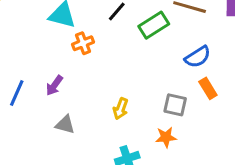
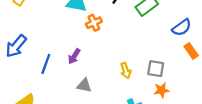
gray square: (175, 105) -> (156, 69), moved
yellow arrow: (121, 109) -> (126, 71), turned -35

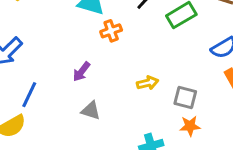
blue line: (46, 64) -> (29, 95), moved
yellow arrow: (126, 71) -> (148, 83), moved, turned -91

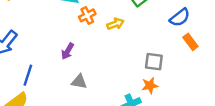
yellow arrow: (148, 83) -> (115, 24), moved
orange star: (190, 126) -> (150, 86), moved

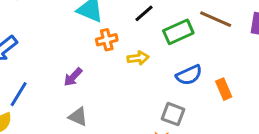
blue semicircle: (180, 17) -> (189, 75), moved
orange rectangle: (190, 42) -> (224, 89), moved

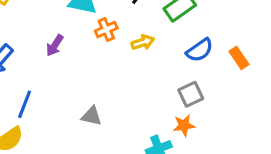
purple arrow: (73, 77) -> (55, 45), moved
gray square: (173, 114) -> (191, 94), turned -35

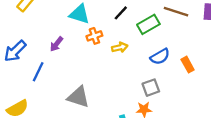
blue line: (25, 104) -> (38, 72), moved
gray triangle: (92, 116) -> (78, 97), size x1.5

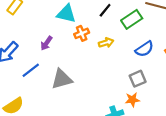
blue line: (38, 72) -> (31, 70), turned 30
gray triangle: (78, 97) -> (62, 79), moved, turned -30

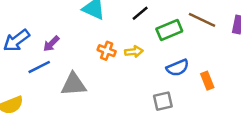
orange cross: (82, 33) -> (107, 51), moved, turned 32
purple arrow: (46, 43) -> (51, 44), moved

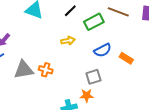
orange cross: (107, 51) -> (46, 70), moved
orange rectangle: (207, 81) -> (126, 58), turned -32

